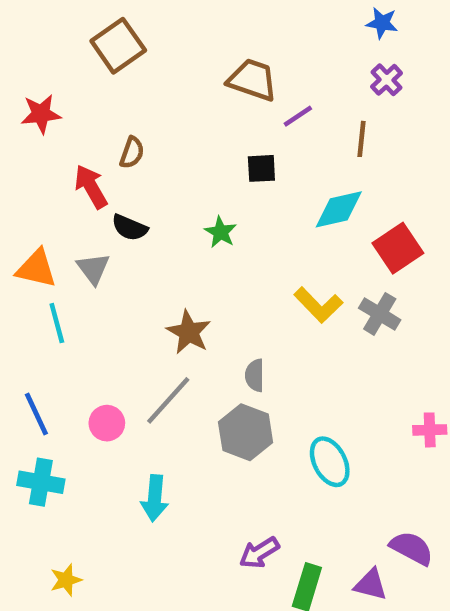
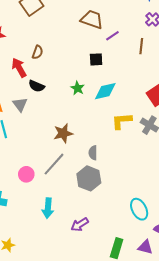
cyan diamond: (339, 209) -> (105, 91), moved
yellow L-shape: (318, 305) -> (122, 121), turned 130
brown star: (189, 332) -> (63, 133), turned 30
cyan ellipse: (330, 462) -> (139, 209), moved
purple arrow: (259, 553) -> (80, 225), moved

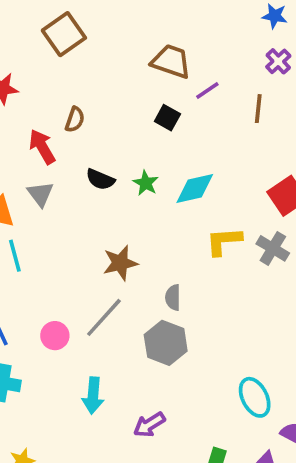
black square: (96, 59) -> (167, 118), moved, turned 32
black semicircle: (37, 86) -> (100, 179), moved
gray triangle: (20, 105) -> (40, 194), moved

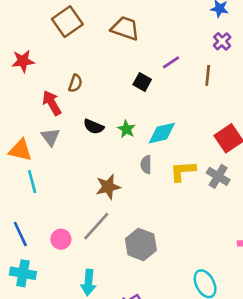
brown trapezoid: (171, 61) -> (125, 28), moved
gray semicircle: (173, 297) -> (146, 165), moved

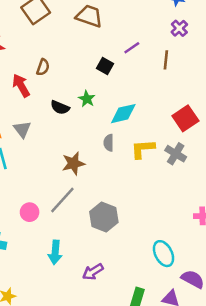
green star: (126, 129) -> (87, 99), moved
gray triangle: (50, 137) -> (22, 129), moved

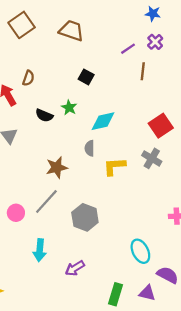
purple line: (132, 48) -> (128, 49), moved
yellow L-shape: (143, 149) -> (114, 166), moved

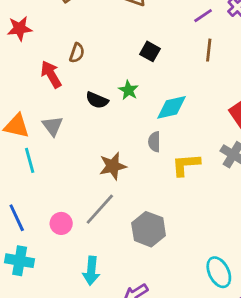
brown line: (143, 71) -> (209, 50), moved

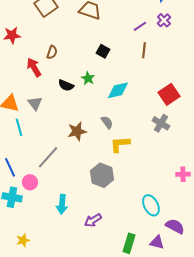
gray semicircle: (154, 142) -> (107, 122), moved, turned 144
yellow L-shape: (186, 165) -> (120, 144), moved
gray line: (100, 209) -> (48, 157), moved
pink circle: (61, 223) -> (30, 182), moved

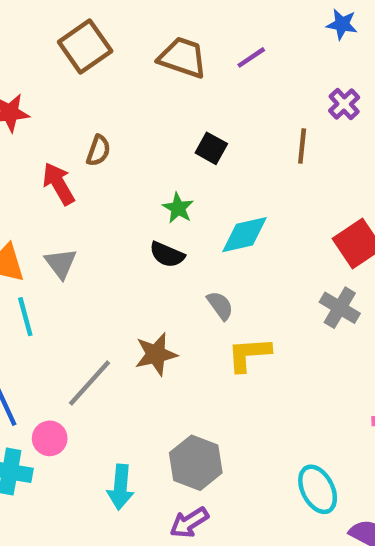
purple cross: (164, 20) -> (344, 104), moved
purple line: (140, 26) -> (251, 57), moved
black semicircle: (66, 85) -> (167, 255), moved
brown star: (77, 131) -> (156, 354), moved
gray hexagon: (102, 175) -> (196, 463), moved

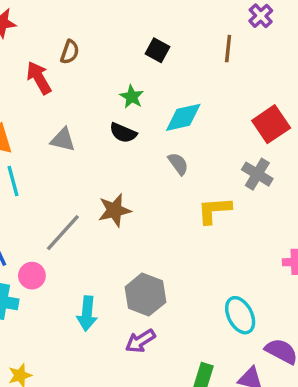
gray triangle: (61, 263) -> (63, 140), moved, turned -40
gray semicircle: (220, 306) -> (178, 164), moved
yellow L-shape: (249, 354) -> (214, 210), moved

